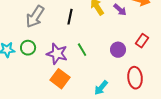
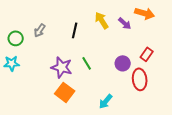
gray arrow: (35, 17) -> (40, 30), size x0.6
green circle: (28, 48) -> (16, 38), moved
red ellipse: (135, 78) -> (140, 79), moved

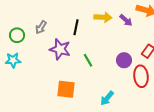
yellow arrow: (102, 20) -> (103, 17), turned 126
purple star: (62, 67) -> (60, 49), moved
orange square: (65, 92) -> (66, 89), turned -30

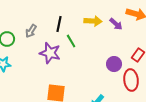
black line: (76, 27) -> (59, 24), moved
green line: (88, 60) -> (71, 41), moved

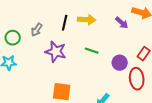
yellow arrow: (93, 21) -> (87, 20), moved
green line: (71, 41) -> (92, 51), moved, turned -40

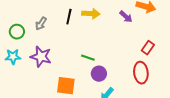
green line: (92, 51) -> (88, 58), moved
purple star: (56, 52) -> (41, 57), moved
purple circle: (120, 63) -> (99, 74), moved

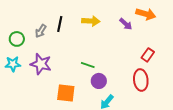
black line: (69, 17) -> (60, 24), moved

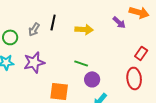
yellow arrow: (91, 21) -> (84, 29), moved
purple star: (41, 64) -> (34, 62), turned -30

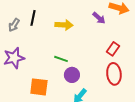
red rectangle: (141, 53) -> (113, 49), moved

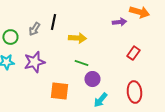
purple arrow: (99, 18) -> (119, 22), turned -48
yellow arrow: (64, 25) -> (77, 38), moved
red ellipse: (114, 74) -> (134, 92), moved

